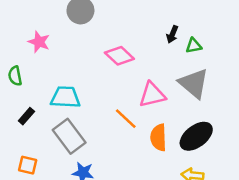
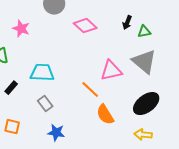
pink diamond: (119, 56) -> (85, 26), moved
gray rectangle: (69, 136) -> (45, 104), size x0.6
orange semicircle: (158, 137) -> (105, 115), moved, turned -30

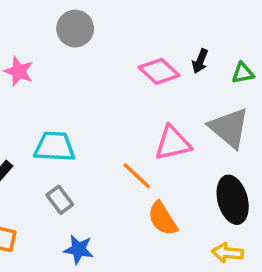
pink diamond: (85, 26) -> (159, 71), moved
green triangle: (144, 32) -> (243, 73), moved
black ellipse: (146, 104) -> (233, 200), turned -68

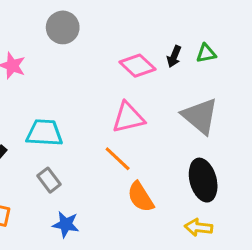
green triangle: (243, 73) -> (206, 53), moved
pink triangle: (173, 143) -> (128, 118), moved

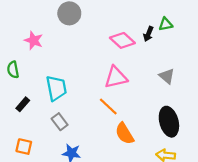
green triangle: (206, 53) -> (166, 24), moved
gray triangle: (200, 116) -> (167, 76), size x0.6
cyan trapezoid: (44, 133) -> (56, 88), turned 76

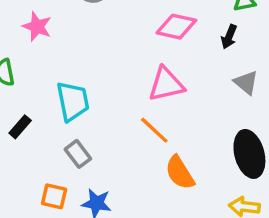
black arrow: (148, 34) -> (229, 37), moved
pink diamond: (122, 40) -> (176, 27), turned -30
orange square: (24, 147) -> (54, 196), moved

